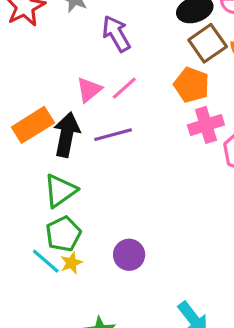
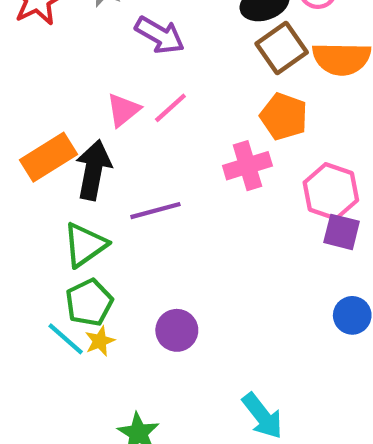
purple arrow: (116, 34) -> (160, 35), turned 150
orange pentagon: (192, 85) -> (284, 116), moved
pink cross: (206, 125) -> (247, 166), moved
purple line: (113, 135) -> (155, 211), moved

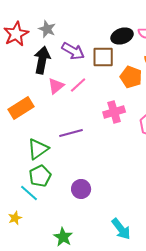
brown square: (282, 48) -> (103, 57), moved, turned 35
orange pentagon: (284, 116) -> (131, 77), moved
black arrow: (93, 170) -> (42, 60), moved
yellow star: (100, 341) -> (15, 218), moved

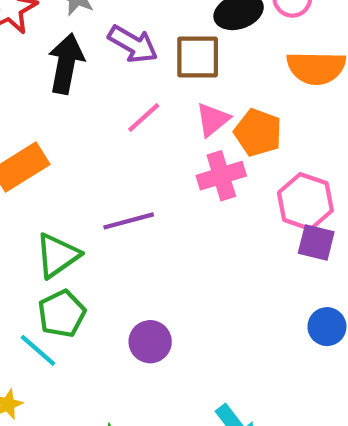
orange pentagon: (131, 77) -> (258, 133), moved
pink triangle: (56, 86) -> (213, 120), moved

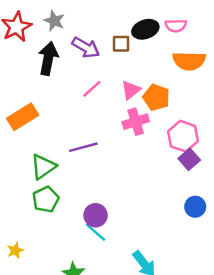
brown square: (198, 57) -> (121, 44), moved, size x0.7
purple square: (316, 243) -> (189, 159), turned 35
cyan line: (38, 350) -> (96, 232), moved

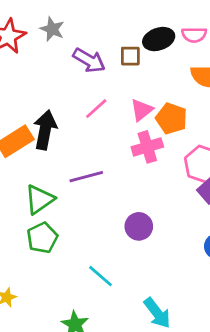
black arrow: (48, 58) -> (45, 130), moved
purple circle: (96, 215) -> (139, 226), moved

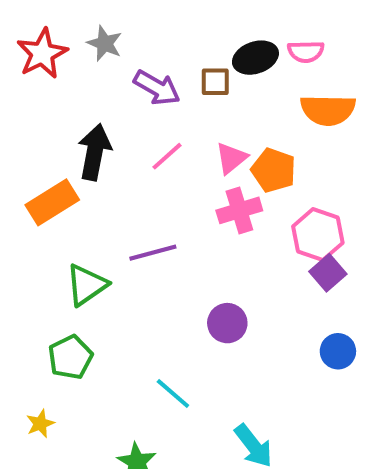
black arrow: (45, 130) -> (95, 152), moved
green pentagon: (42, 238) -> (70, 357), moved

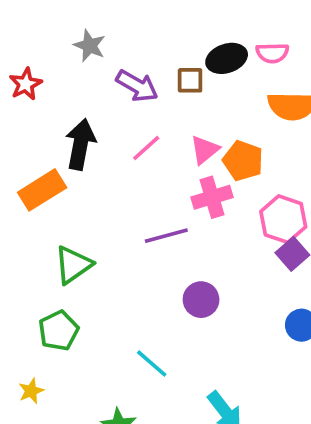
red star: (42, 54) -> (26, 84), moved, size x0.7
purple line: (153, 253) -> (166, 236), moved

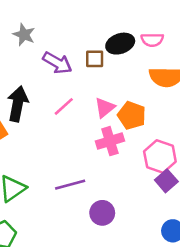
purple line: (166, 236) -> (70, 185), moved

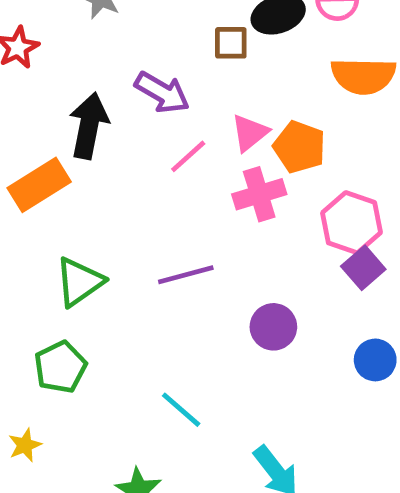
purple arrow: (57, 63) -> (162, 92), moved
pink line: (64, 106) -> (188, 156), moved
purple circle: (102, 213) -> (273, 327), moved

